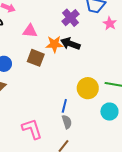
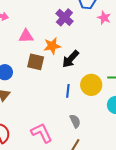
black arrow: (70, 44) -> (71, 59), moved, turned -60
blue line: (64, 106) -> (68, 91), moved

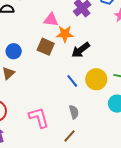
pink triangle: (26, 36) -> (51, 20), moved
blue line: (68, 91) -> (72, 81), turned -56

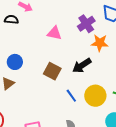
orange star: (65, 34) -> (100, 43), moved
brown square: (46, 47) -> (52, 71), moved

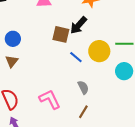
brown square: (52, 71) -> (61, 34), moved

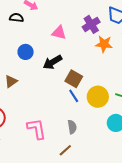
black arrow: (79, 25) -> (52, 62), moved
brown square: (61, 34) -> (74, 79), moved
blue circle: (13, 39) -> (26, 52), moved

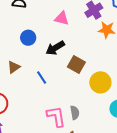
blue line: (74, 96) -> (42, 78), moved
pink L-shape: (37, 129) -> (56, 116), moved

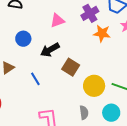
pink triangle: (62, 18) -> (57, 21), turned -35
gray semicircle: (75, 113) -> (84, 113), moved

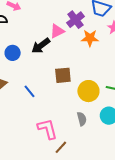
pink triangle: (57, 21) -> (57, 31), moved
black arrow: (50, 50) -> (41, 46), moved
brown square: (71, 67) -> (63, 75), turned -30

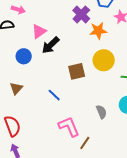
pink triangle: (57, 31) -> (39, 31), moved
blue line: (29, 91) -> (54, 95), moved
yellow circle: (88, 91) -> (104, 60), moved

